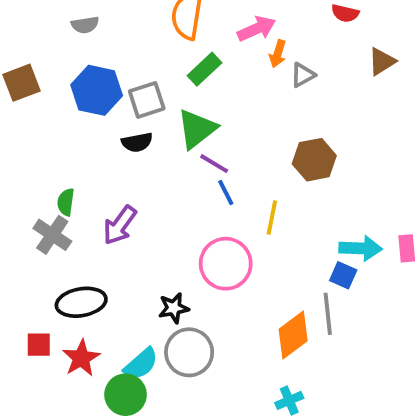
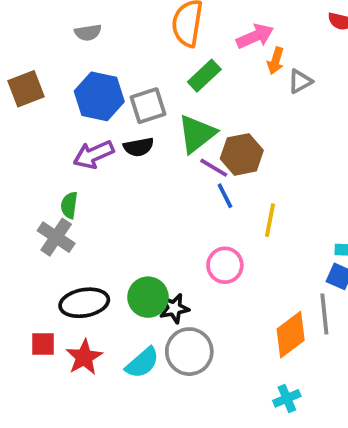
brown hexagon: (314, 160) -> (242, 154), moved
purple arrow: (120, 225) -> (94, 154), moved, turned 30
pink circle: (226, 264) -> (225, 265), size x0.7
green circle: (126, 395) -> (148, 297), moved

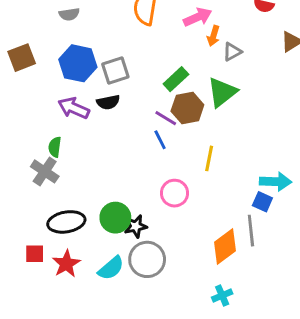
green rectangle: (204, 76) -> (176, 79), moved
green triangle: (197, 134) -> (222, 92), moved
purple arrow: (94, 154) -> (74, 108), turned 48
blue line: (225, 196) -> (160, 140), moved

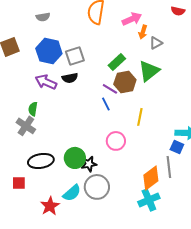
red star: (66, 264) -> (50, 206), moved
cyan cross: (222, 295) -> (149, 200), moved, size x1.5

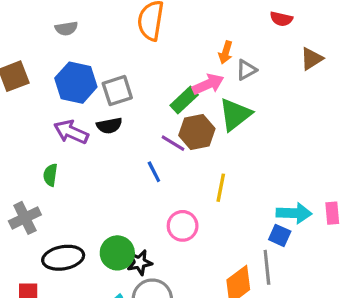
pink arrow: (132, 19) -> (208, 84), moved
blue line: (106, 104) -> (154, 172), moved
gray cross: (26, 126) -> (25, 218), moved, turned 30

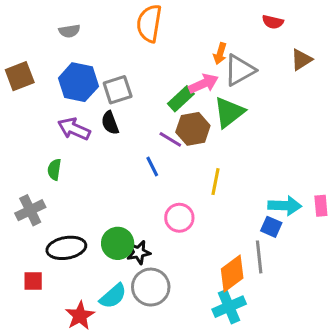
gray triangle: (246, 70) -> (240, 70), size x1.6
black semicircle: (109, 126) -> (110, 123), turned 80

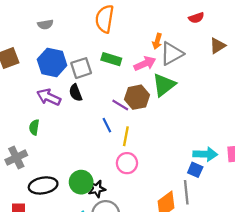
red semicircle: (273, 22) -> (196, 18), turned -32
green rectangle: (181, 99) -> (111, 59), moved, turned 60
yellow line: (216, 182) -> (126, 136), moved

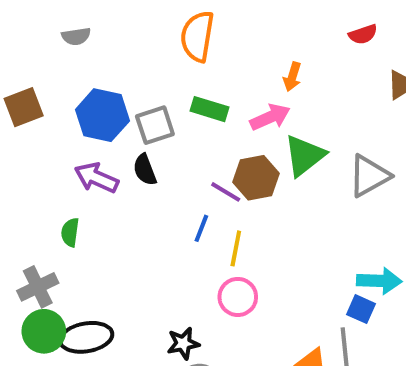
gray semicircle: (45, 24) -> (76, 36), moved
gray triangle: (172, 54) -> (369, 176), moved
blue line: (107, 125) -> (201, 228), turned 48
green circle: (81, 182) -> (44, 331), moved

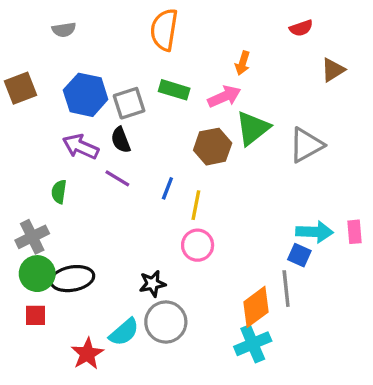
purple line: (226, 192) -> (117, 178), moved

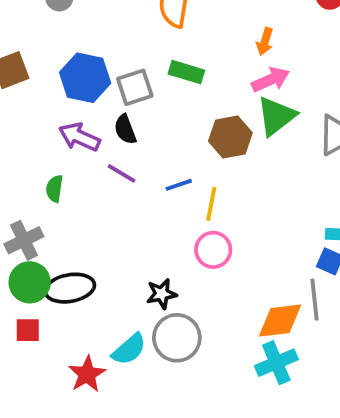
pink arrow: (224, 97) -> (271, 80), moved
blue line: (167, 188) -> (179, 185), turned 50
orange diamond: (256, 307) -> (280, 321), turned 30

